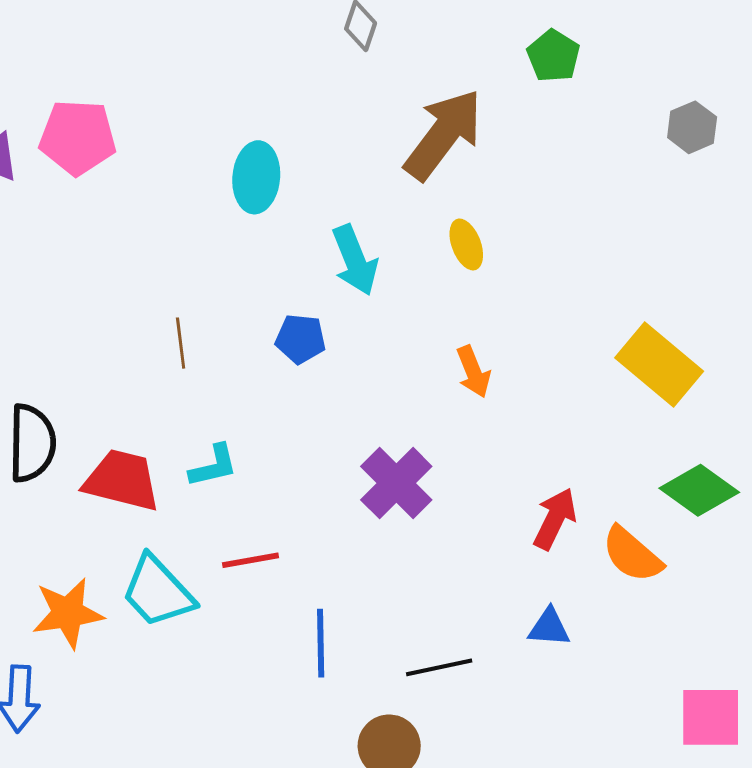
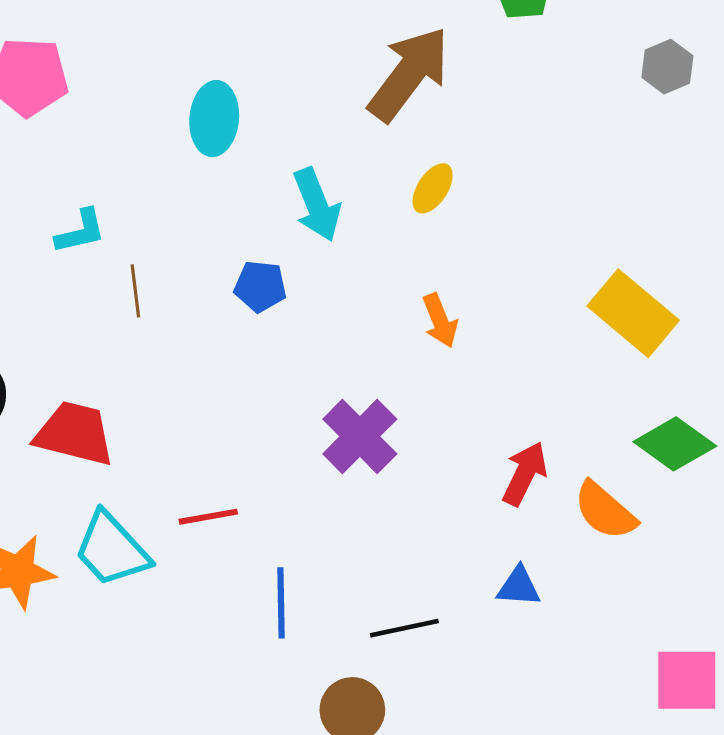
yellow ellipse: (466, 244) -> (433, 188), turned 54
cyan L-shape: (213, 466) -> (80, 231), moved

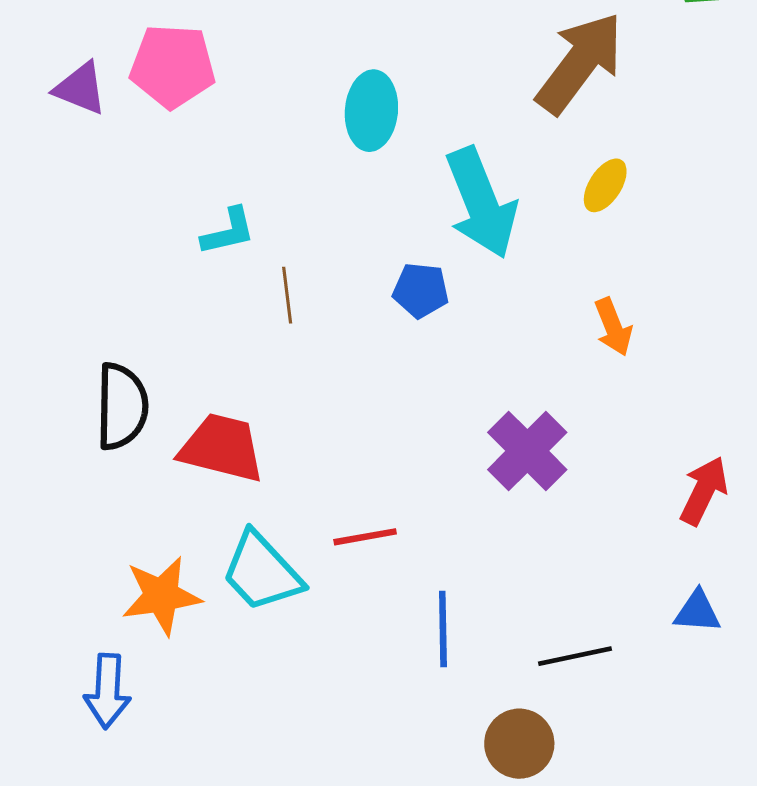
cyan arrow: (317, 205) -> (481, 203), size x1.4

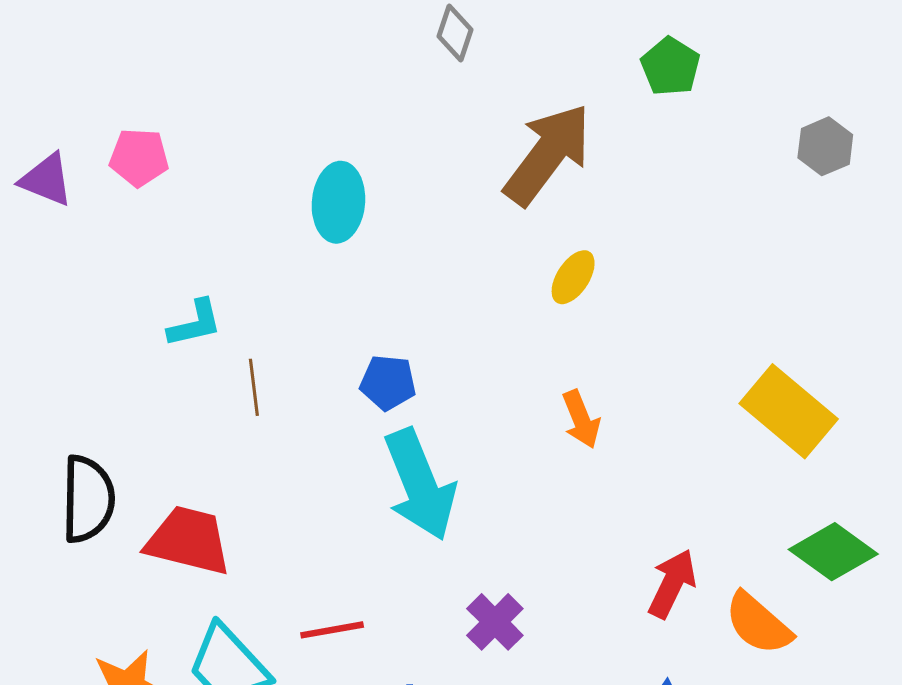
pink pentagon: (173, 66) -> (139, 157), size x0.7
cyan arrow: (481, 203) -> (420, 485), moved
purple cross: (527, 451) -> (495, 622), moved, size x0.7

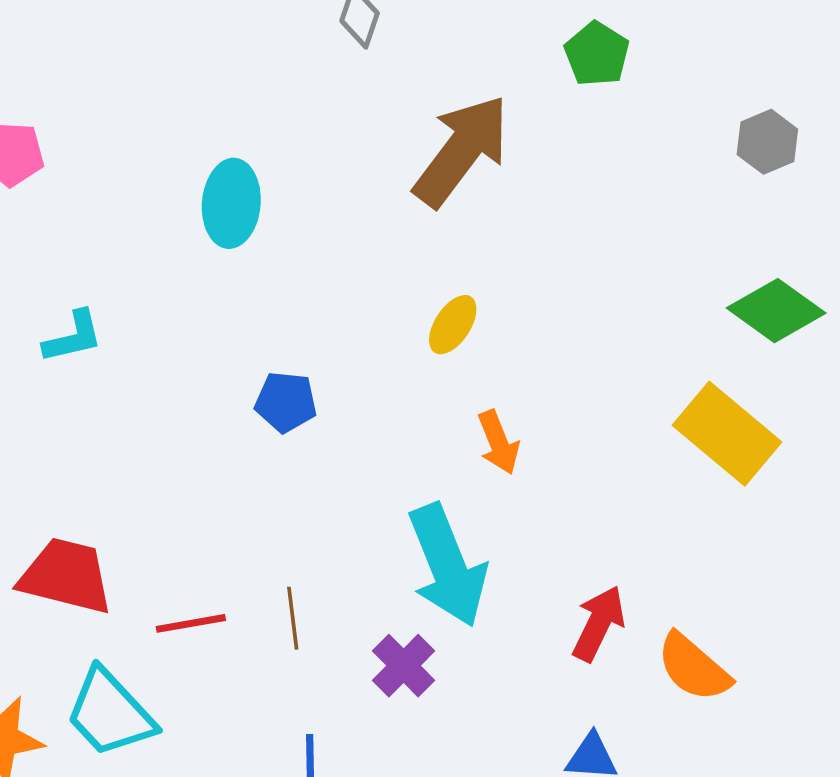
yellow ellipse: (573, 277) -> (453, 325), moved
brown line: (254, 387) -> (293, 618), moved
cyan arrow: (420, 485) -> (447, 565), moved
green diamond: (833, 552) -> (776, 311), moved
red line: (332, 630) -> (191, 623), moved

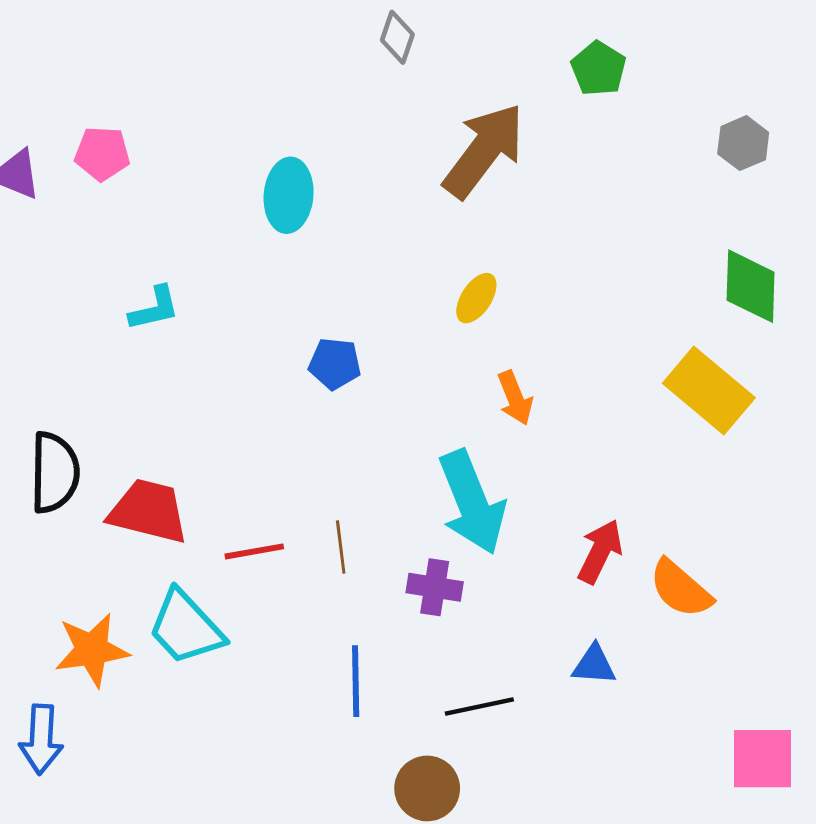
green diamond: (776, 311) -> (751, 286), turned 56
purple cross: (404, 666) -> (435, 587), turned -36

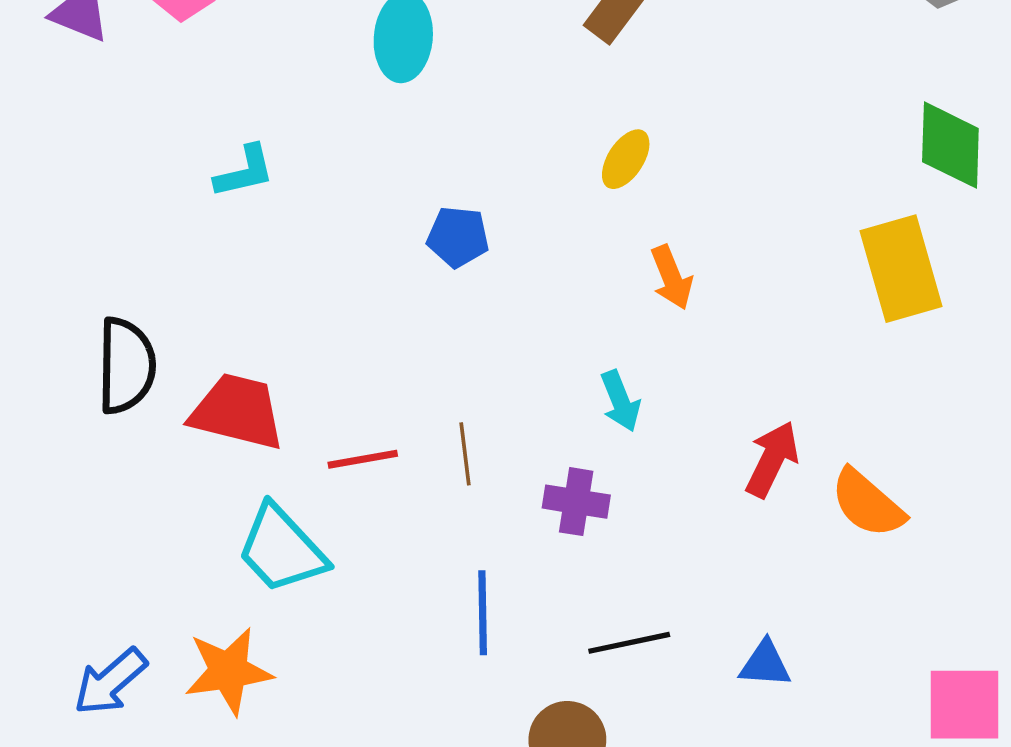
yellow rectangle: (709, 391) -> (901, 269), turned 34
cyan arrow: (472, 502) -> (620, 401), size x0.5
orange star: (92, 650) -> (229, 671), moved
blue triangle: (594, 665) -> (765, 664), moved
blue arrow: (41, 739) -> (110, 682), turned 46

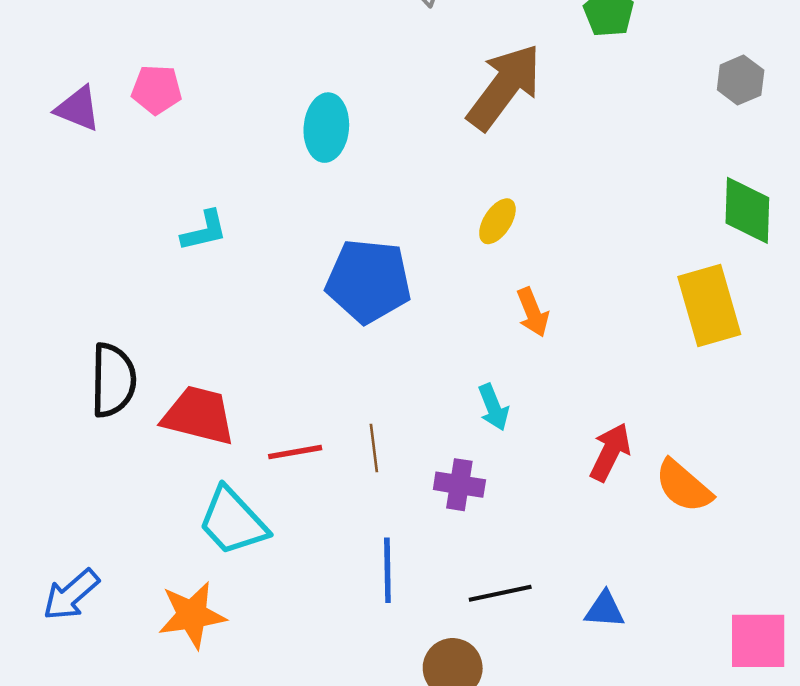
blue pentagon: (458, 237) -> (368, 281), size x1.8
blue arrow: (110, 682) -> (71, 595), moved

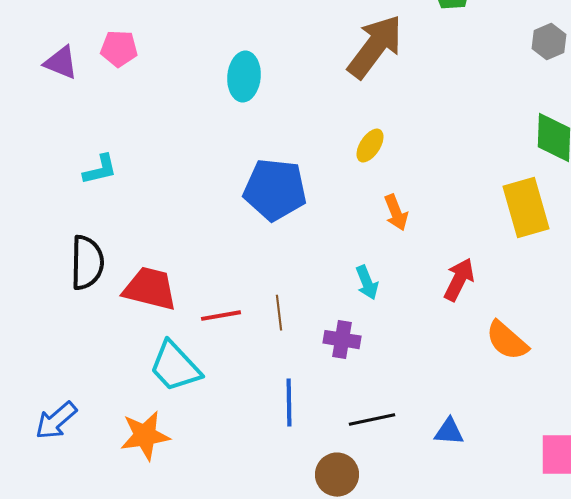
cyan L-shape: (204, 231) -> (100, 170), moved
red arrow: (610, 452) -> (459, 280), moved

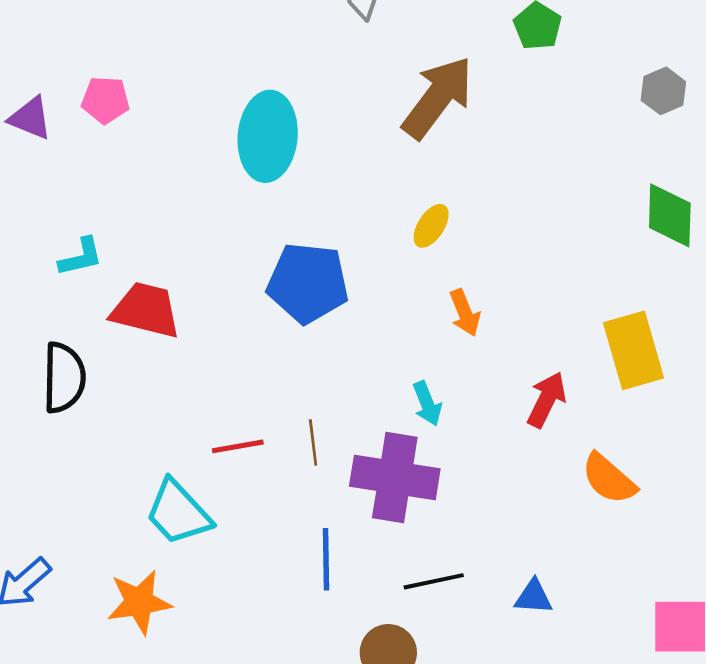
cyan ellipse: (244, 77) -> (268, 136), size x1.4
yellow rectangle: (526, 208) -> (634, 350), moved
red trapezoid: (150, 289) -> (146, 310), moved
purple cross: (342, 340) -> (395, 478), size x1.8

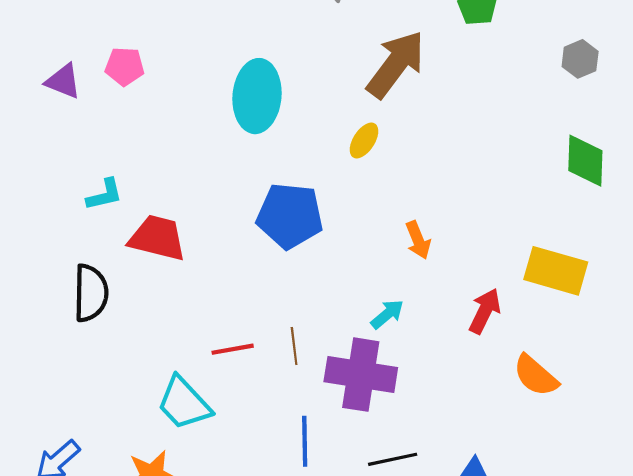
yellow ellipse: (431, 226) -> (364, 141), moved
yellow rectangle: (634, 350) -> (556, 271), turned -58
cyan arrow: (427, 404) -> (387, 314), turned -108

